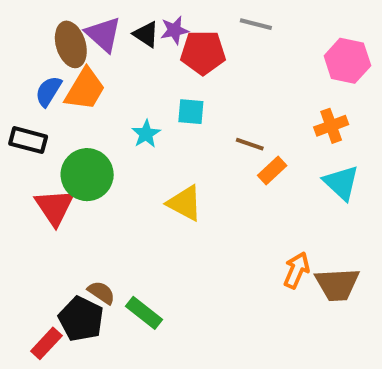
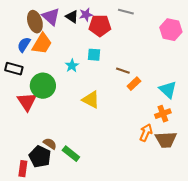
orange cross: (331, 126) -> (163, 114), moved
red rectangle: (46, 343) -> (23, 169), turned -35

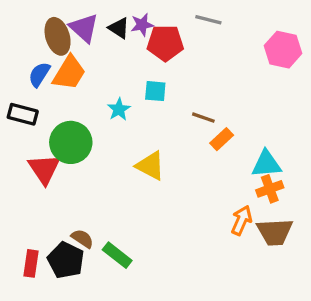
cyan triangle: (168, 90) -> (266, 164), moved, turned -48
red rectangle: (23, 169) -> (31, 263), moved

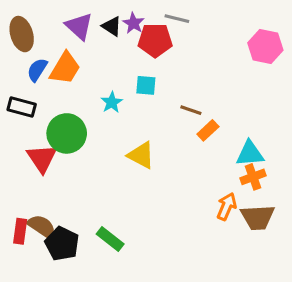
gray line: (208, 20) -> (177, 19), moved
purple star: (142, 25) -> (133, 23), turned -30
brown ellipse: (58, 36) -> (22, 34), moved
brown semicircle: (82, 239) -> (42, 227), moved, size x1.4
red rectangle: (31, 263) -> (20, 231), moved

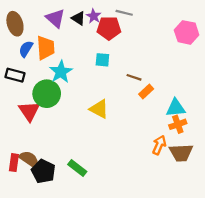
orange trapezoid: (65, 68) -> (46, 48), turned -35
cyan star: (112, 102) -> (61, 72), moved, size x1.5

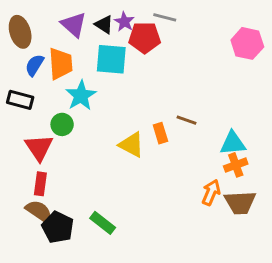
cyan square: (102, 60) -> (111, 59), moved, size x1.6
brown line: (134, 77) -> (187, 120), moved
orange rectangle: (146, 91) -> (160, 133), moved, turned -64
green circle: (47, 94) -> (62, 124), size x0.6
red rectangle: (14, 163) -> (40, 184), moved

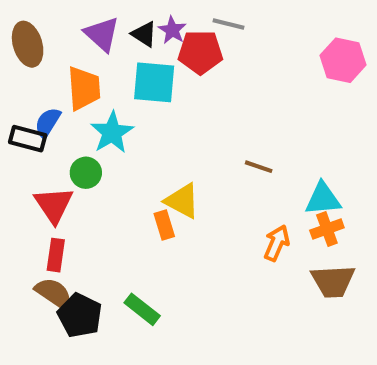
blue semicircle: (35, 65) -> (48, 122), moved
orange rectangle: (160, 133) -> (164, 225), moved
orange arrow: (211, 192) -> (277, 243), moved

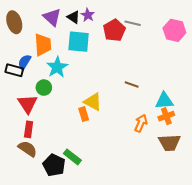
gray line: (228, 24) -> (133, 23), moved
red pentagon: (200, 52) -> (114, 30), moved, turned -30
black pentagon: (80, 315) -> (54, 165), moved

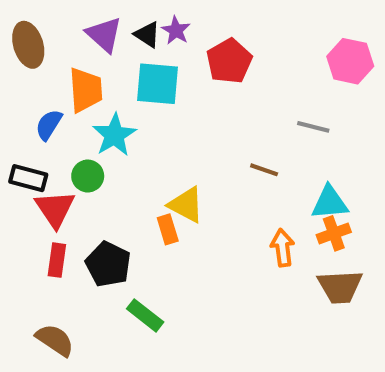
gray line: (133, 23) -> (313, 127), moved
black rectangle: (14, 70) -> (28, 178), moved
orange arrow: (141, 123) -> (283, 248), turned -30
brown semicircle: (28, 149) -> (55, 340), moved
black pentagon: (54, 165) -> (108, 264), moved

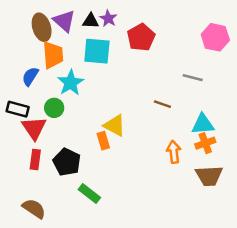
black triangle: (147, 35) -> (91, 21), turned -30
brown ellipse: (28, 45) -> (42, 27), moved

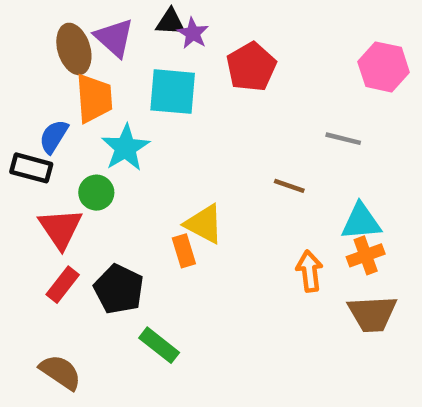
black triangle: (91, 21) -> (170, 22), moved
black rectangle: (18, 109) -> (31, 168), moved
red rectangle: (35, 159) -> (63, 285), turned 30

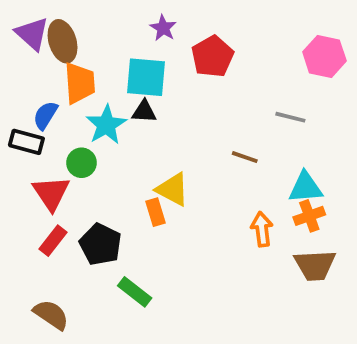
black triangle: (170, 22) -> (144, 112), moved
purple triangle: (114, 38) -> (32, 34), moved

